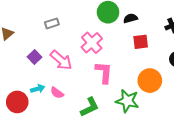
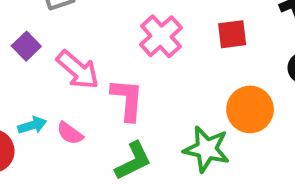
pink cross: (92, 43) -> (161, 36), moved
purple square: (35, 57) -> (26, 46), moved
pink L-shape: (104, 72) -> (127, 100), moved

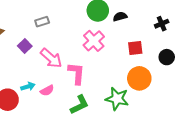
red square: (232, 34) -> (135, 48), moved
pink semicircle: (70, 133) -> (47, 91), turned -64

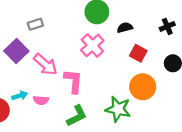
black semicircle: (120, 17) -> (125, 28), moved
purple square: (25, 46) -> (16, 51), size x1.5
red square: (135, 48) -> (138, 53), turned 35
pink semicircle: (47, 91) -> (41, 100), turned 32

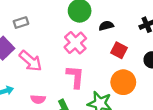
pink L-shape: (73, 81) -> (75, 77), moved
pink semicircle: (41, 100) -> (38, 99), moved

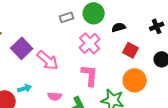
gray rectangle: (21, 23) -> (67, 17), moved

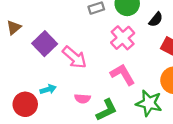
black semicircle: (119, 27) -> (156, 19), turned 144
pink L-shape: (90, 75) -> (123, 74), turned -35

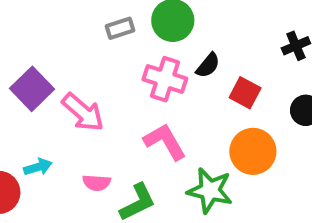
black semicircle: (156, 19) -> (208, 65), moved
pink cross: (123, 38) -> (165, 79), turned -30

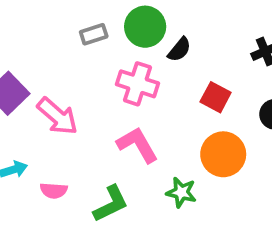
black semicircle: (208, 65) -> (179, 50), moved
pink semicircle: (97, 183) -> (54, 190), moved
green star: (210, 190) -> (181, 192), size x0.7

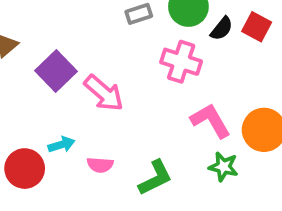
red square: (216, 97) -> (257, 27), moved
pink L-shape: (137, 145) -> (211, 121), moved

